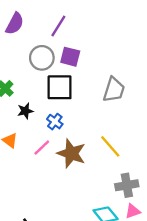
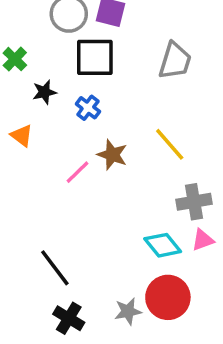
pink line: (42, 148) -> (77, 172), moved
brown star: (71, 153) -> (112, 155), size x0.7

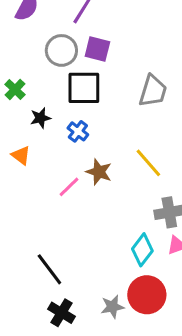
cyan diamond: (163, 245) -> (142, 250), turned 76

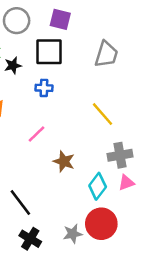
gray circle: (61, 50) -> (17, 21), moved
black star: (40, 118) -> (13, 65), moved
blue cross: (78, 131) -> (44, 88), turned -35
brown star: (99, 172) -> (64, 161), moved

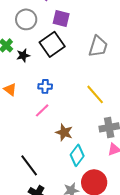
black square: (49, 52) -> (52, 44), turned -35
blue cross: (44, 88) -> (45, 86), moved
cyan diamond: (98, 186) -> (77, 155), moved

